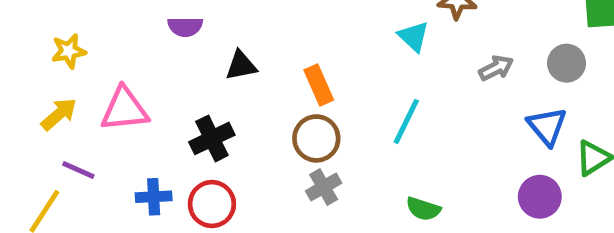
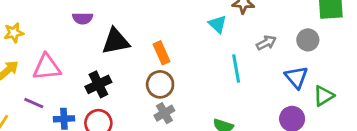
black triangle: (241, 66) -> (116, 41), size x1.5
cyan line: (406, 121) -> (236, 69), moved, turned -36
purple line: (78, 170) -> (34, 103), moved

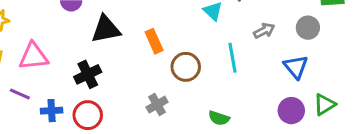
brown circle: (160, 84) -> (186, 67), moved
green triangle: (324, 96) -> (324, 105), moved

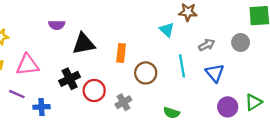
orange rectangle: (154, 41) -> (121, 53), turned 30
blue triangle: (296, 67) -> (215, 73), moved
red circle: (88, 115) -> (94, 91), moved

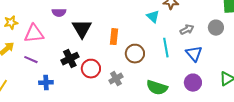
black triangle: (84, 44) -> (82, 29), turned -50
pink triangle: (27, 65) -> (34, 34), moved
purple line: (17, 94) -> (31, 60), moved
purple circle: (228, 107) -> (193, 83), moved
green semicircle: (171, 113) -> (157, 88), size x1.5

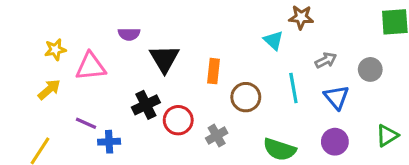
gray circle: (216, 28) -> (370, 69), moved
purple line: (31, 60) -> (86, 123), moved

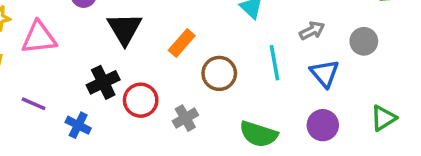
orange rectangle: (214, 71) -> (182, 43), turned 35
blue cross: (109, 142) -> (78, 125), moved, turned 30

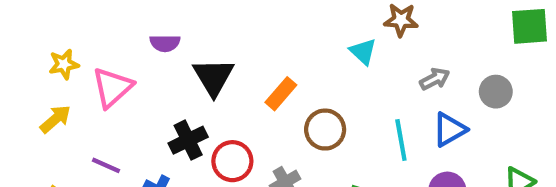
pink triangle: (39, 38) -> (112, 87), turned -36
cyan line: (275, 63) -> (401, 140), moved
blue triangle: (325, 73) -> (449, 130), turned 40

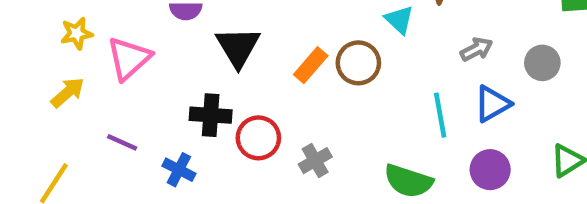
brown circle: (325, 130) -> (358, 63), moved
black cross: (188, 140) -> (211, 115), turned 30

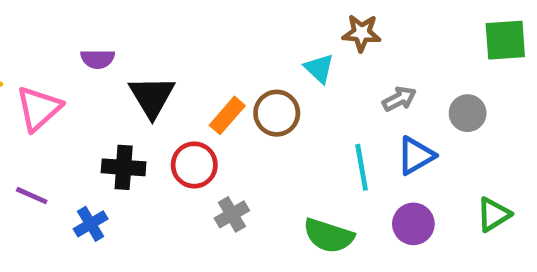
red circle: (258, 138) -> (194, 165), moved
blue cross: (179, 170) -> (91, 224), turned 32

